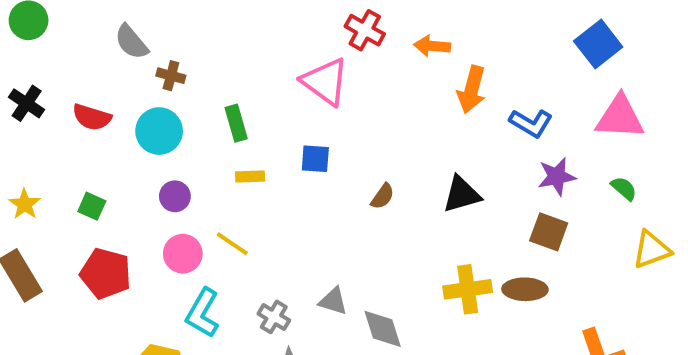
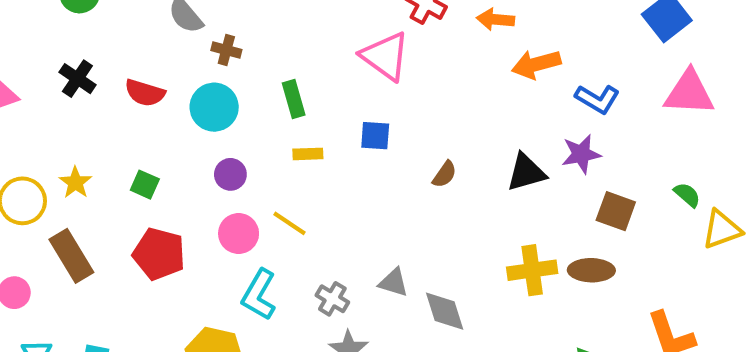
orange arrow: (472, 90) -> (536, 64), turned 60
purple star: (557, 177) -> (581, 154), moved
green semicircle: (624, 188) -> (687, 195), moved

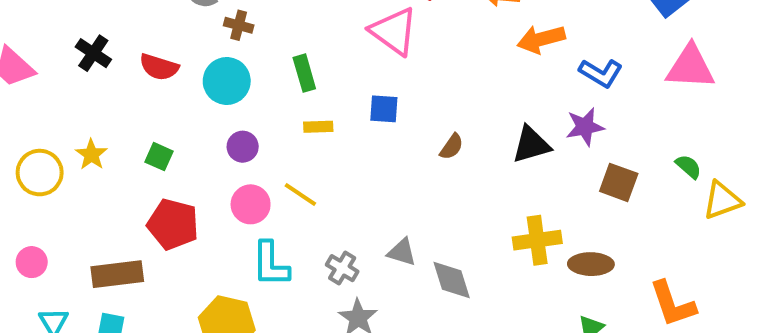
brown rectangle: (71, 256) -> (117, 274), moved, turned -66
brown ellipse: (591, 270) -> (591, 264), moved
cyan L-shape: (259, 295) -> (270, 264), turned -30

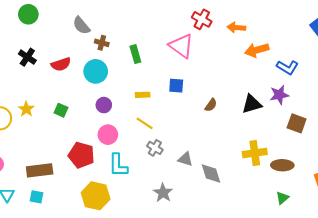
red semicircle: (159, 67) -> (61, 64), turned -36
green rectangle: (304, 73) -> (135, 54), moved
yellow line: (300, 194) -> (145, 123), moved
red pentagon: (173, 224) -> (81, 155), moved
gray cross: (342, 268) -> (155, 148), moved

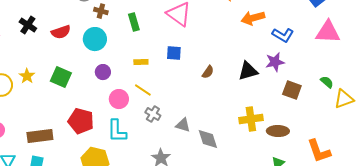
green square: (61, 110) -> (61, 77), size x1.5
pink circle: (108, 135) -> (119, 99), moved

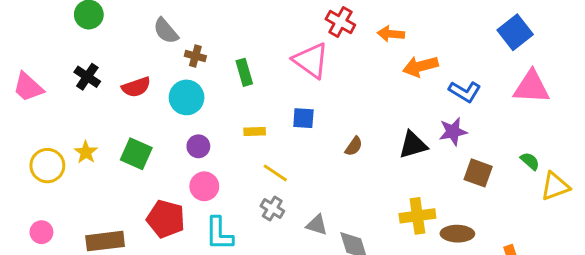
yellow line: (143, 90) -> (275, 173), moved
pink circle: (119, 99) -> (204, 186), moved

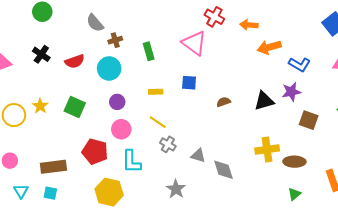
brown cross: (195, 56) -> (115, 40), turned -32
brown semicircle: (354, 146) -> (224, 102), turned -144
yellow line: (275, 173) -> (158, 122), moved

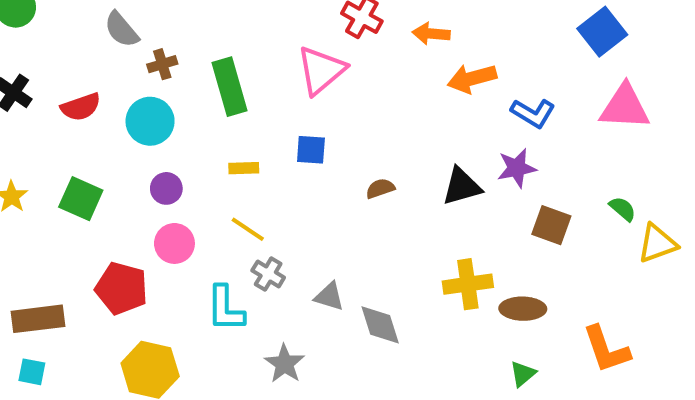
pink triangle: (194, 43) -> (321, 70), turned 44
green rectangle: (149, 51) -> (229, 87), size x1.5
cyan L-shape: (131, 162) -> (225, 309), moved

